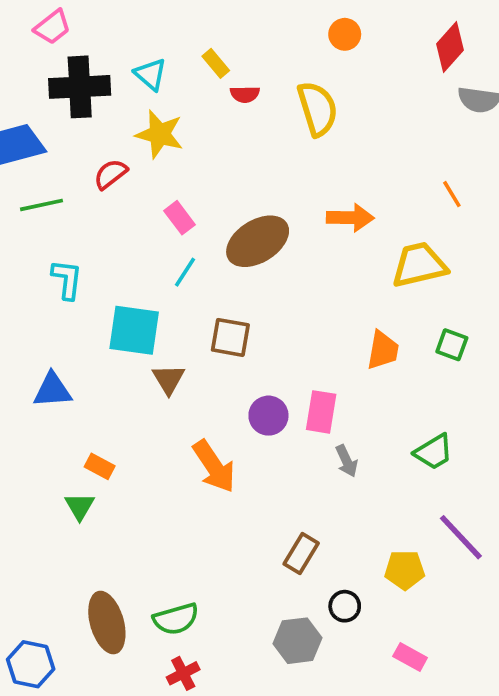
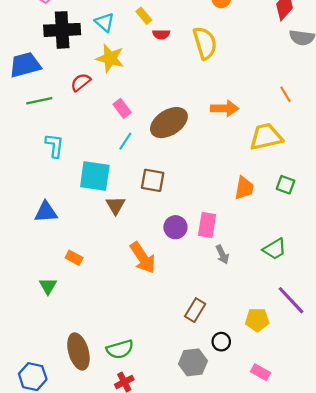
green triangle: (80, 506) -> (48, 286), moved

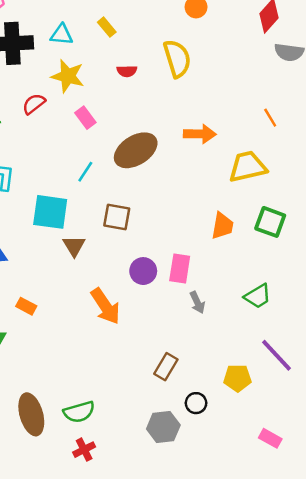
cyan triangle: (105, 22) -> (61, 35), turned -36
red semicircle: (161, 34) -> (127, 71), moved
pink rectangle: (122, 108) -> (85, 118), moved
green square: (286, 185) -> (270, 222), size x1.4
pink rectangle: (260, 372) -> (270, 438), moved

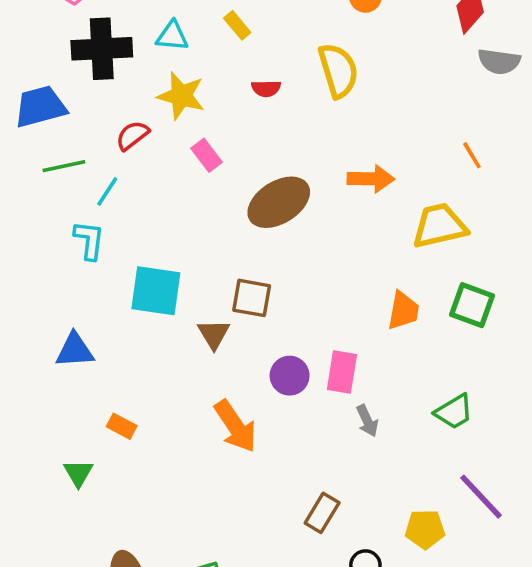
cyan line: (85, 172) -> (107, 191), moved
brown triangle: (74, 246) -> (214, 334), moved

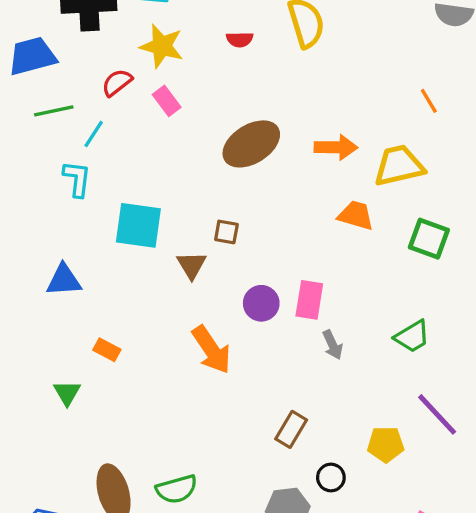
pink rectangle: (206, 155) -> (167, 101), moved
orange arrow: (371, 179) -> (336, 147), moved
brown square: (252, 298) -> (226, 232), size x0.7
orange trapezoid: (403, 311) -> (356, 215), moved, turned -84

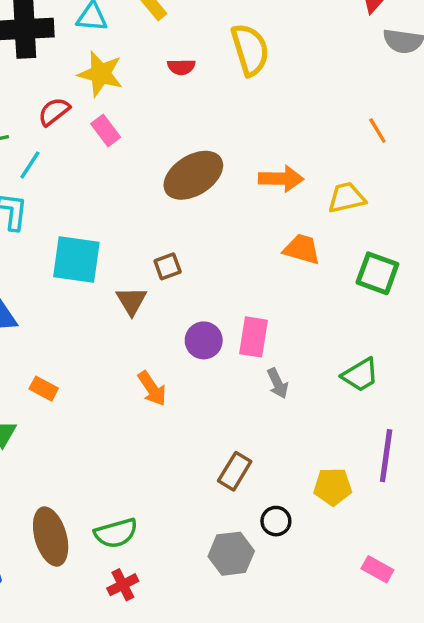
yellow trapezoid: (399, 166) -> (346, 198), size x0.7
brown square: (226, 232) -> (168, 266), turned -30
orange arrow: (211, 350) -> (152, 389), size x0.7
purple line: (437, 414) -> (386, 456), turned 51

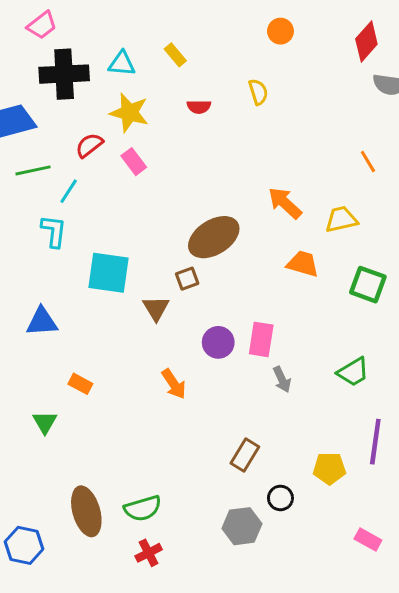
yellow semicircle: (250, 50) -> (258, 92), size x0.6
brown ellipse: (193, 175) -> (214, 237), moved
orange arrow: (281, 179) -> (285, 203), turned -138

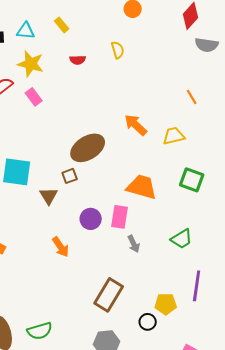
orange trapezoid: (303, 264) -> (142, 187), moved, size x1.4
brown rectangle: (245, 455) -> (109, 295), size x1.5
black circle: (280, 498) -> (148, 322), moved

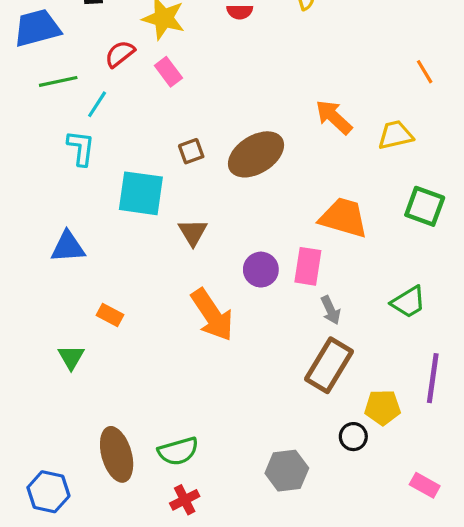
brown square: (70, 176) -> (191, 151), moved
orange arrow: (61, 247) -> (212, 315), size x1.6
brown rectangle: (109, 295) -> (329, 365), moved

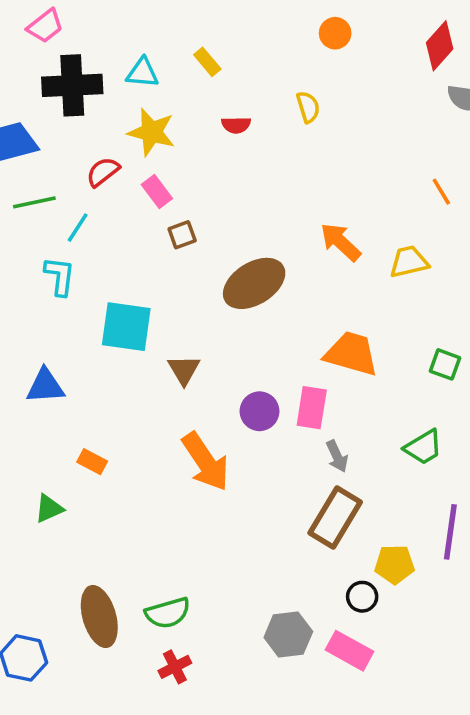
brown square: (191, 151) -> (182, 235), moved
green square: (425, 206) -> (445, 364), moved, size x0.7
green triangle: (71, 357) -> (49, 508), turned 36
pink rectangle: (425, 485) -> (350, 651), moved, size x1.4

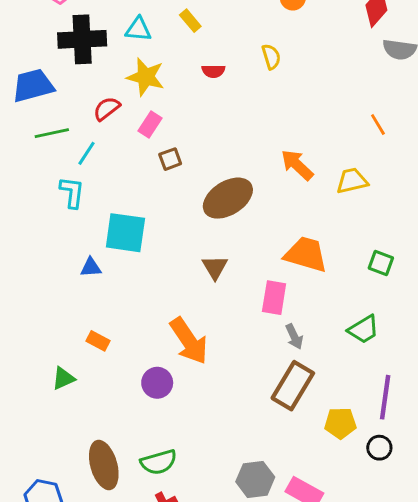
pink rectangle: (157, 192) -> (150, 124), turned 70
brown triangle: (184, 370) -> (215, 267), moved
blue triangle: (45, 386) -> (91, 267), moved, size x0.7
purple circle: (260, 411) -> (157, 383), moved
black circle: (362, 597) -> (379, 448), moved

